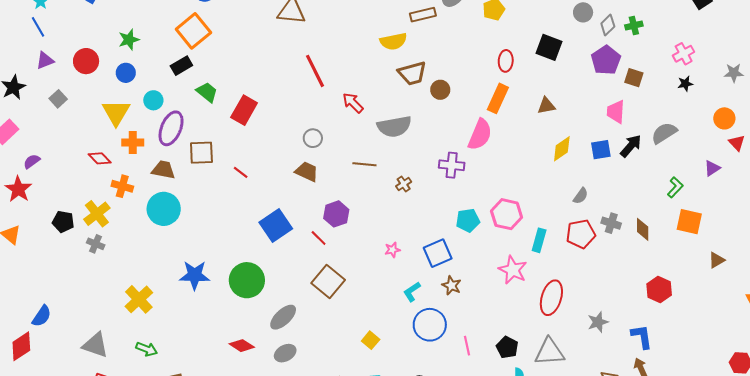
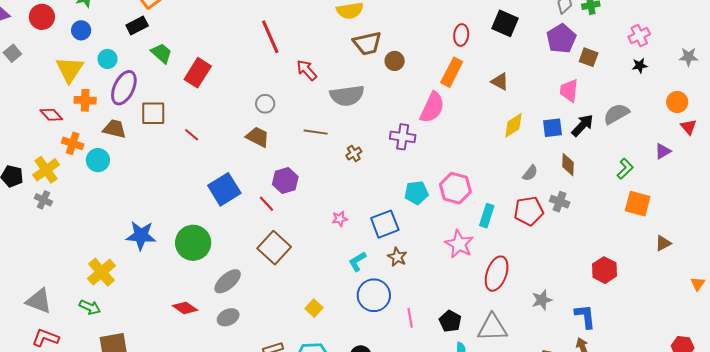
brown triangle: (546, 106) -> (500, 81), turned 36
cyan circle: (164, 209) -> (98, 160), moved, size x0.7
brown diamond: (643, 229) -> (568, 165), moved
yellow cross: (139, 299) -> (101, 272), moved

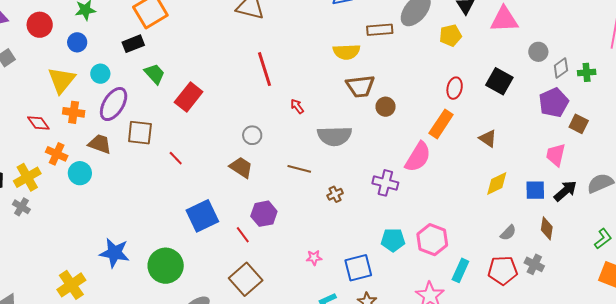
red arrow: (307, 70) -> (297, 106), size x0.7

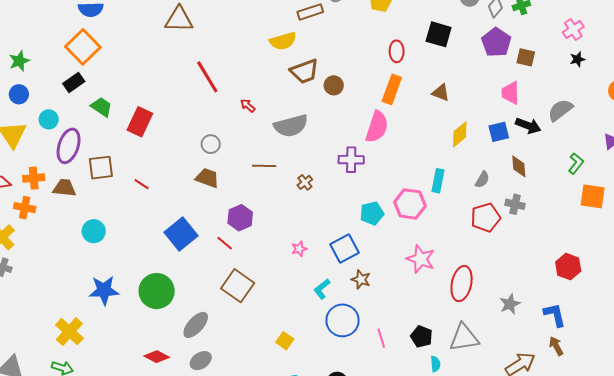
orange cross: (74, 112) -> (34, 178), moved
cyan circle: (80, 173) -> (94, 231), moved
black arrow: (565, 191) -> (528, 126), turned 75
cyan rectangle: (460, 270) -> (438, 181), moved

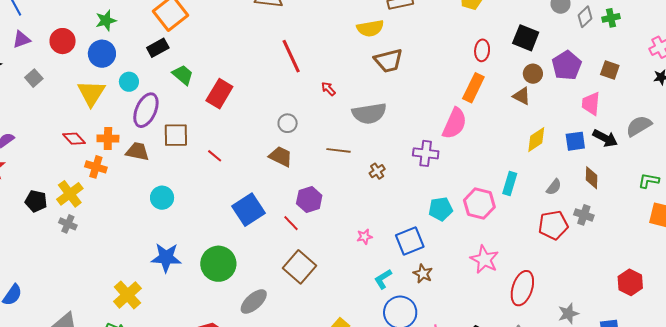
purple pentagon: (496, 42) -> (567, 65), moved
brown circle: (334, 85) -> (533, 74), moved
blue circle: (19, 94) -> (102, 54), size x1.4
green L-shape: (576, 163) -> (649, 181), turned -125

